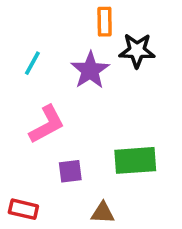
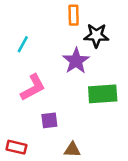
purple star: (90, 70) -> (76, 61), moved
green rectangle: (135, 160) -> (103, 94), moved

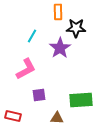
cyan line: (23, 44) -> (32, 36), moved
green rectangle: (103, 94) -> (81, 100), moved

